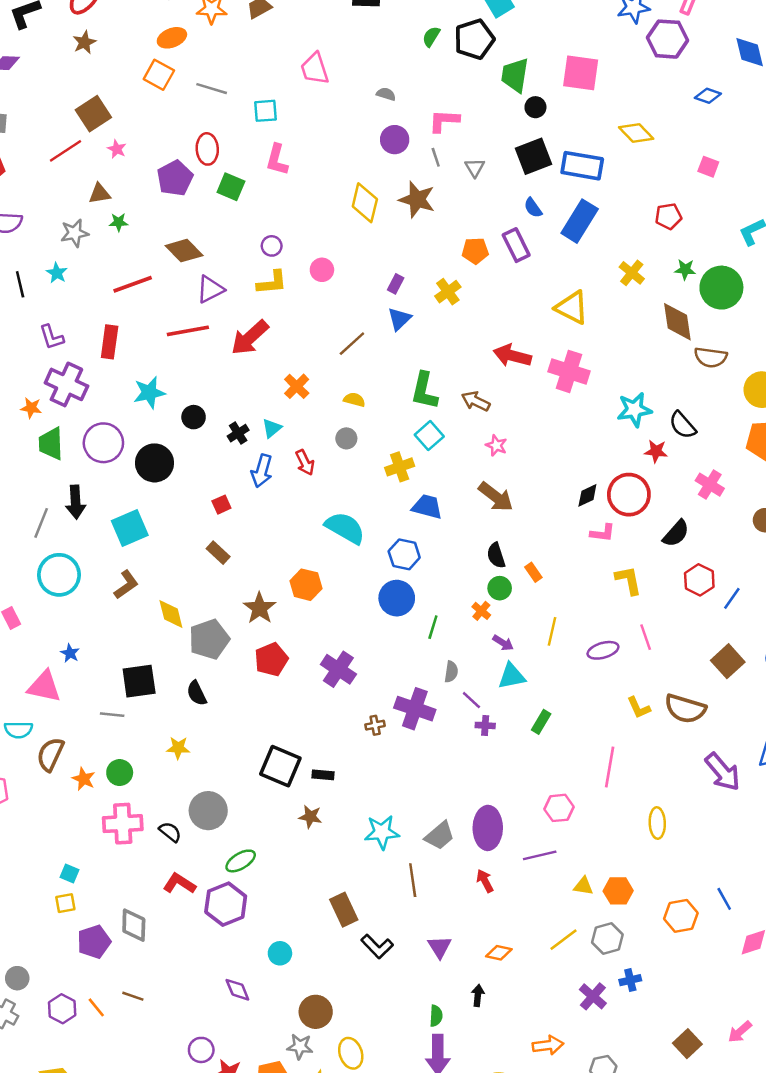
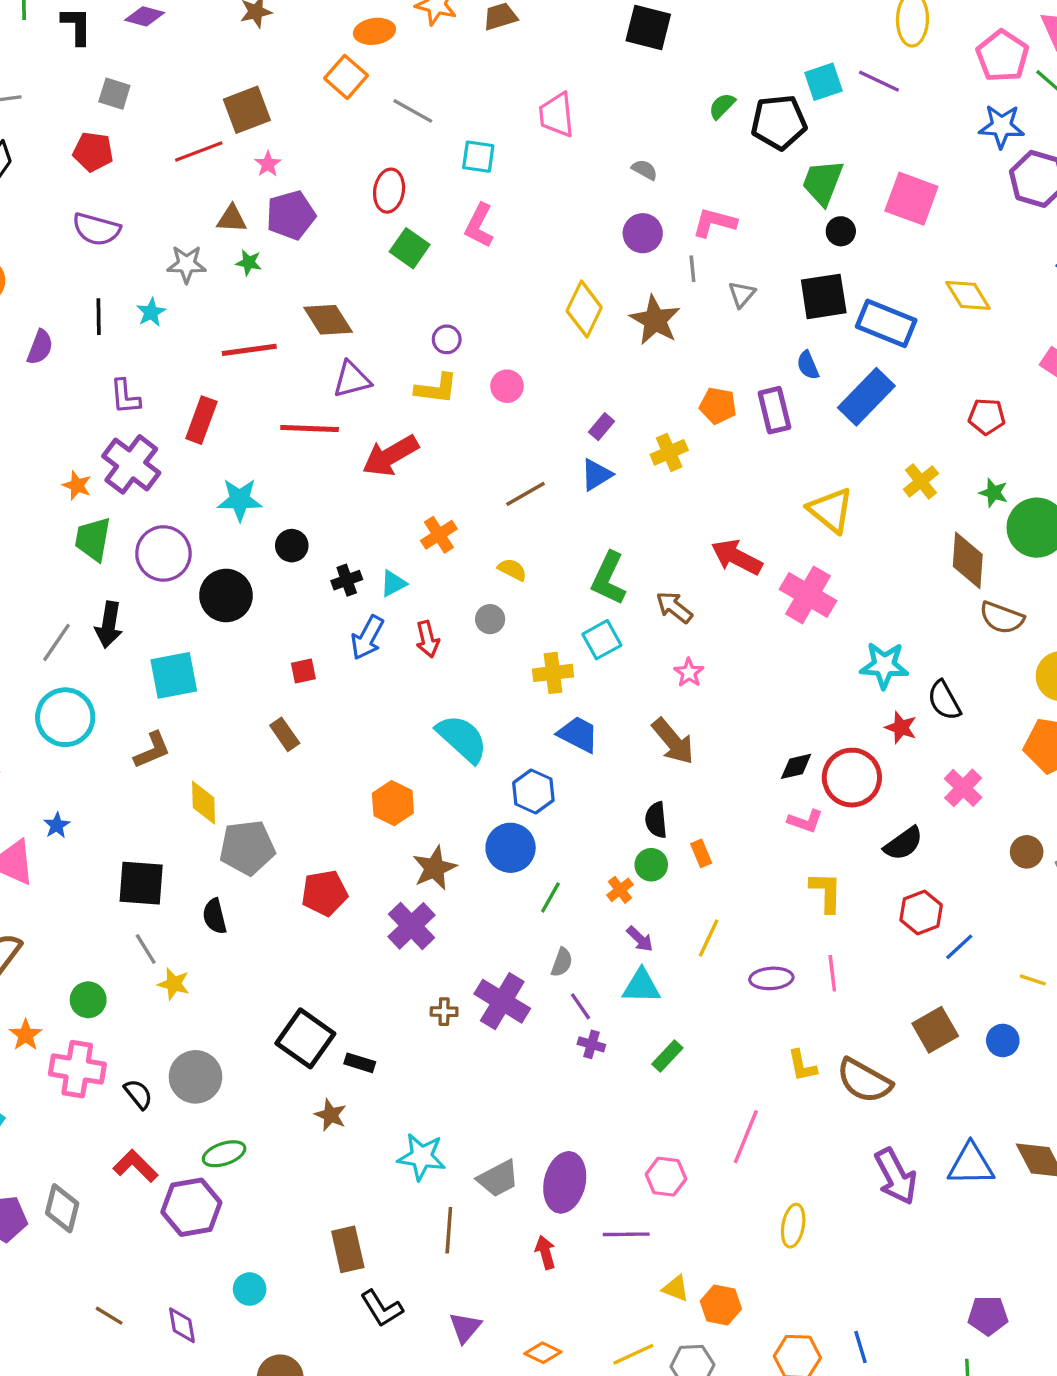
purple pentagon: (175, 178) -> (291, 215), moved
brown star: (260, 608) -> (435, 868), moved
gray line: (112, 715) -> (146, 949), moved, turned 40
orange star: (84, 779) -> (26, 1035), moved
brown line: (133, 996) -> (109, 1316), moved

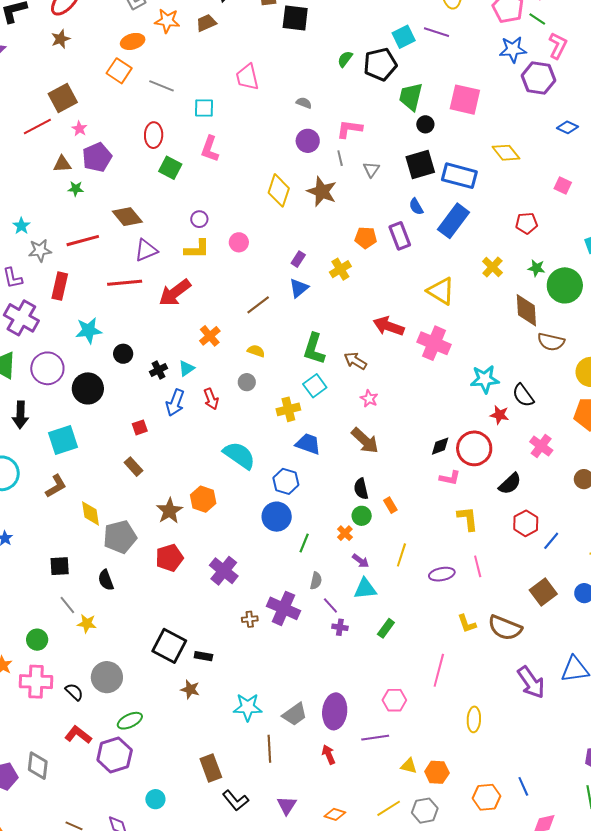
gray star: (187, 264) -> (40, 250), moved
brown star: (435, 868) -> (169, 511), moved
black square: (141, 883) -> (60, 566), size x0.7

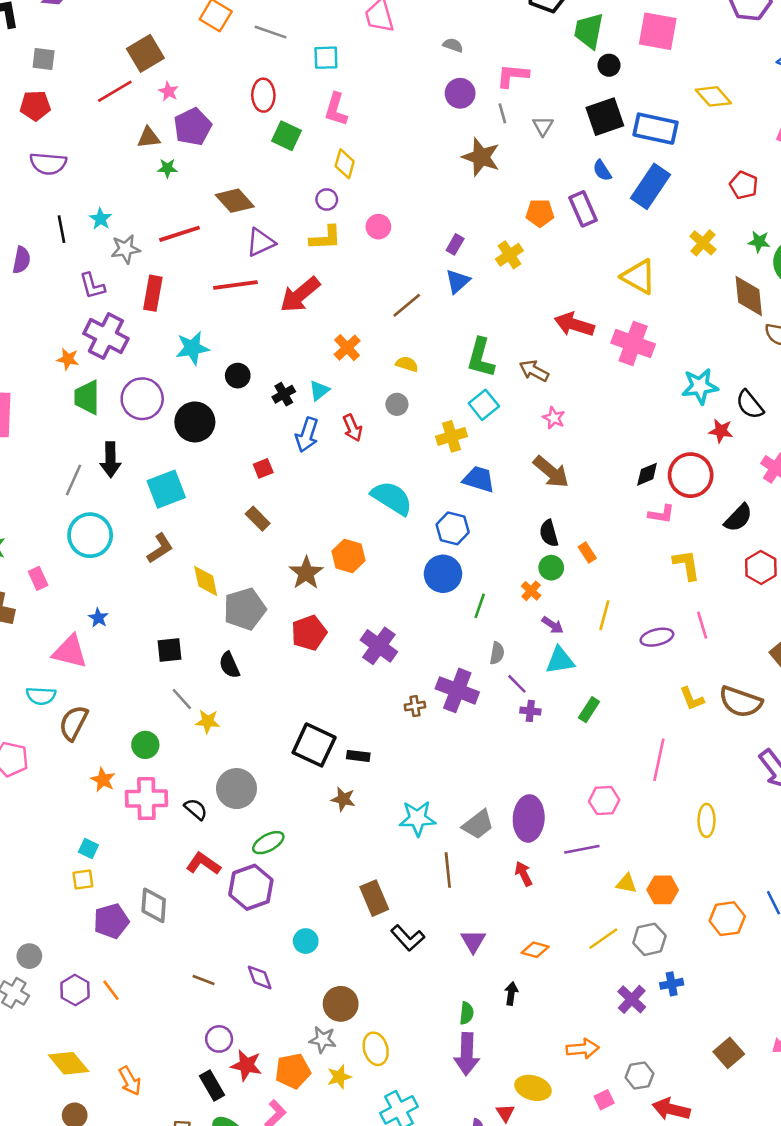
yellow diamond: (279, 190) -> (345, 164), moved, size x0.7
red pentagon: (526, 223) -> (744, 185), turned 30

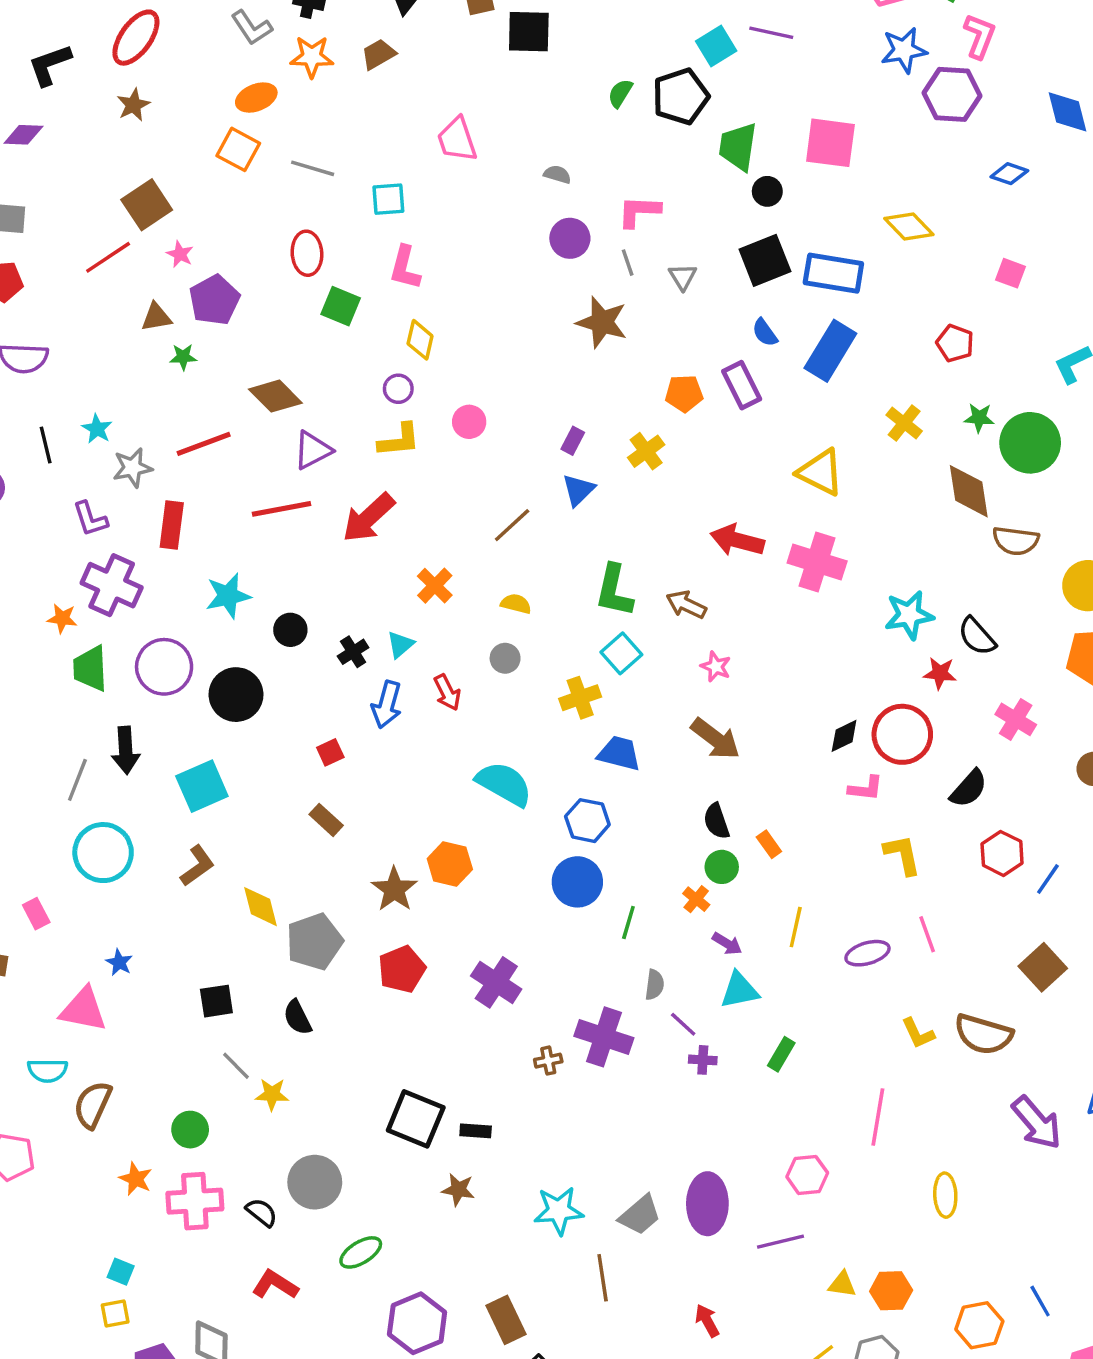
red arrow: (524, 874) -> (707, 1321), moved
purple hexagon: (251, 887) -> (417, 1323), moved

